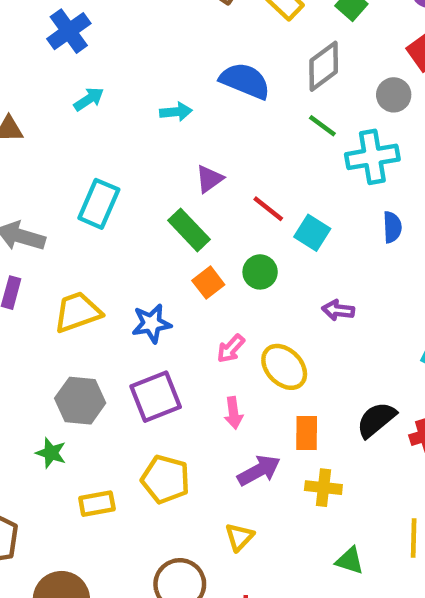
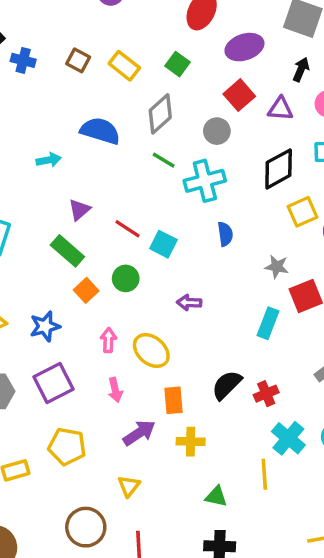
pink arrow: (231, 349) -> (108, 340), turned 145

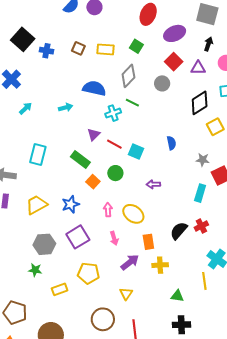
yellow rectangle: (124, 66) -> (106, 49), turned -30
cyan cross: (205, 181) -> (113, 113), moved, size x0.7
purple triangle: (79, 210) -> (94, 135), moved
red cross: (266, 394) -> (201, 226), moved

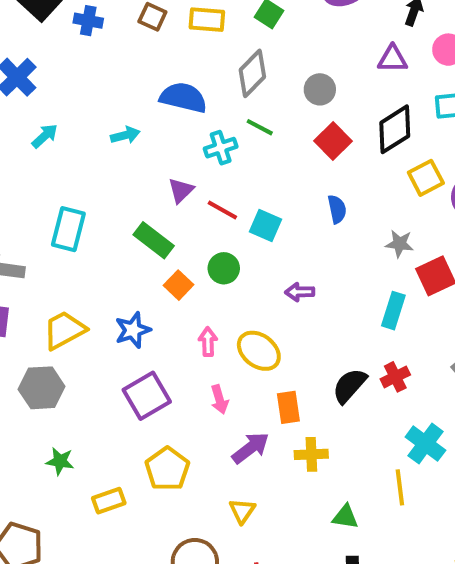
red square: (174, 62) -> (333, 141), moved
gray hexagon: (44, 244) -> (42, 388), moved
yellow pentagon: (88, 273) -> (167, 469), turned 30

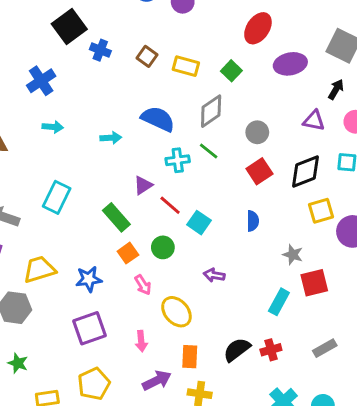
cyan arrow: (45, 136) -> (53, 127), turned 36
pink arrow: (208, 342) -> (143, 285), moved, turned 138

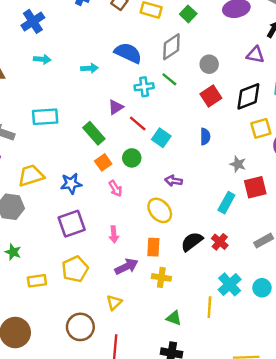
cyan rectangle: (57, 197) -> (45, 117), turned 60
yellow ellipse: (176, 312) -> (160, 210), moved
red cross: (271, 350) -> (220, 242), turned -35

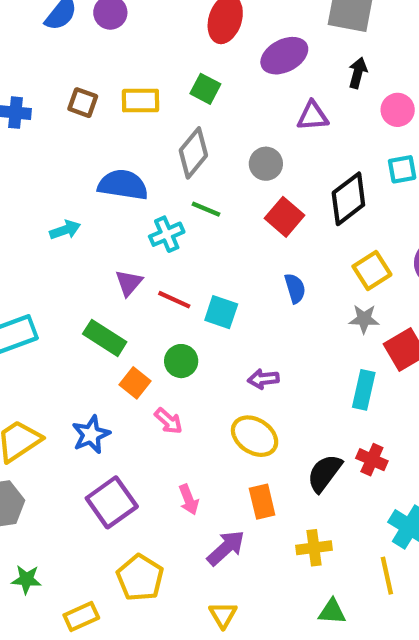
purple triangle: (255, 55) -> (313, 116), moved
yellow square: (261, 128) -> (372, 271), moved
yellow cross: (161, 277) -> (314, 548), moved

